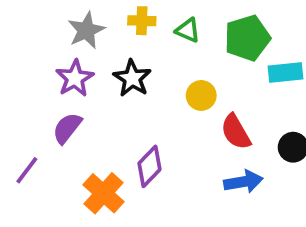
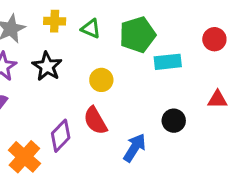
red semicircle: (236, 132) -> (95, 121), moved
blue arrow: (243, 182) -> (135, 148), turned -48

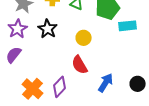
black circle: (174, 121) -> (138, 84), moved
purple diamond: (61, 136) -> (60, 87), moved

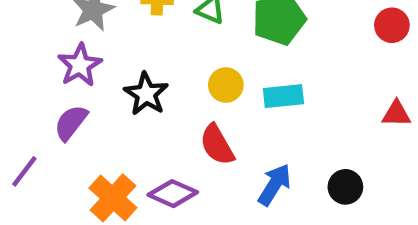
cyan rectangle: (128, 26) -> (283, 96), moved
black star: (48, 29) -> (146, 94), moved
purple diamond: (60, 87) -> (173, 194), turned 70

